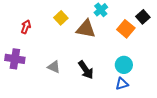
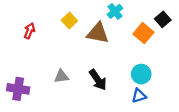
purple cross: (15, 59) -> (18, 89), moved
gray triangle: (54, 67) -> (61, 76), turned -32

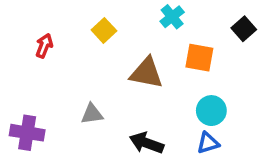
brown triangle: (98, 33) -> (147, 73), moved
orange square: (143, 33) -> (199, 58), moved, turned -30
black arrow: (98, 80) -> (147, 143), moved, turned 145

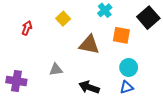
black square: (244, 29) -> (148, 18), size x1.5

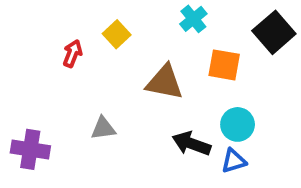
red arrow: (27, 28) -> (73, 53), moved
black arrow: (89, 87) -> (191, 144), moved

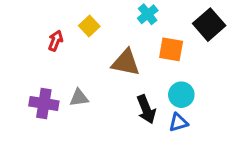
black arrow: (191, 144) -> (146, 109), turned -132
purple cross: (30, 149) -> (44, 103), moved

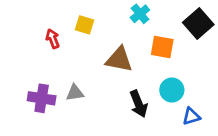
yellow square: (89, 26) -> (85, 25), turned -30
red arrow: (56, 41) -> (53, 39), turned -42
blue triangle: (178, 122) -> (191, 116), moved

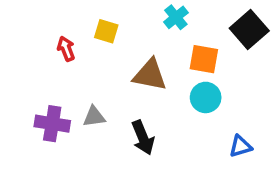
cyan circle: (172, 90) -> (206, 97), moved
black arrow: (139, 104) -> (143, 138), moved

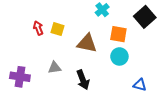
yellow square: (106, 31) -> (58, 29), moved
purple cross: (52, 124) -> (20, 77), moved
blue triangle: (240, 146) -> (140, 85), turned 32

